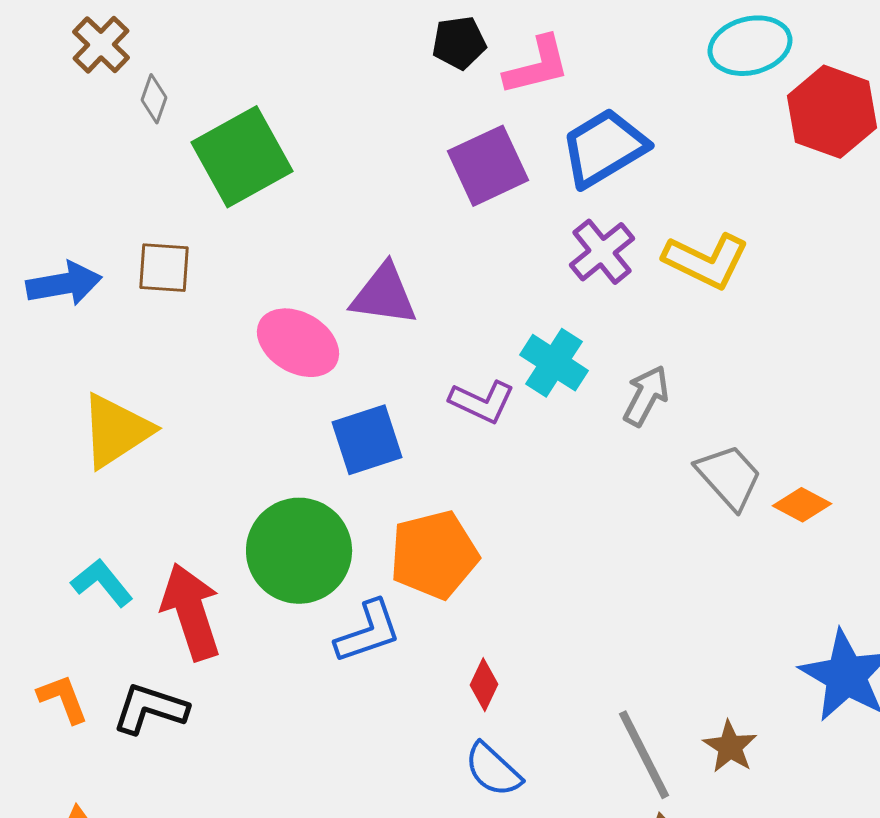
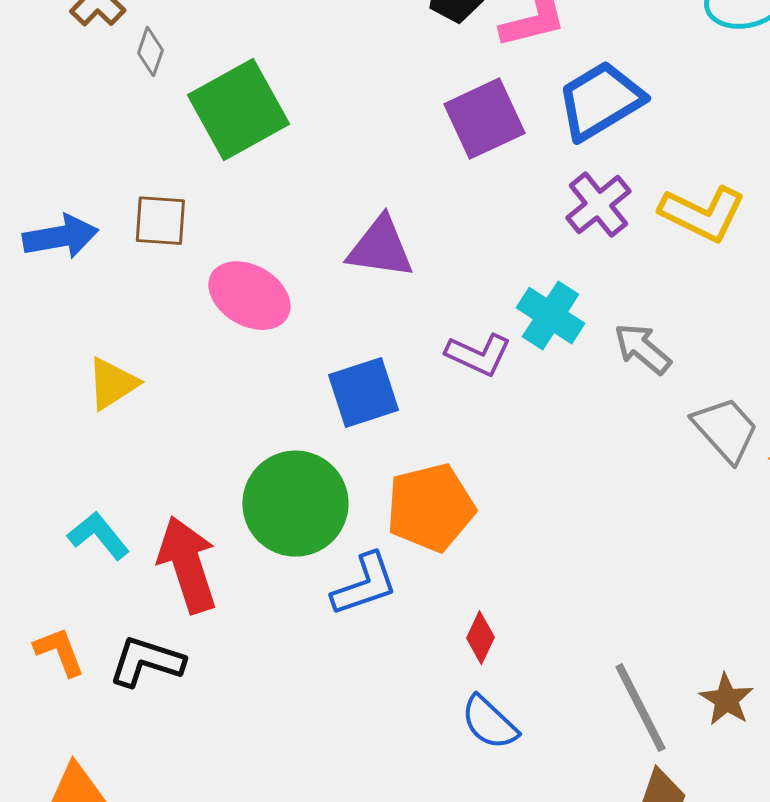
pink ellipse: (298, 343) -> (249, 296), moved
gray arrow: (646, 396) -> (642, 349), turned -78
yellow triangle: (116, 431) -> (112, 384), size x0.7

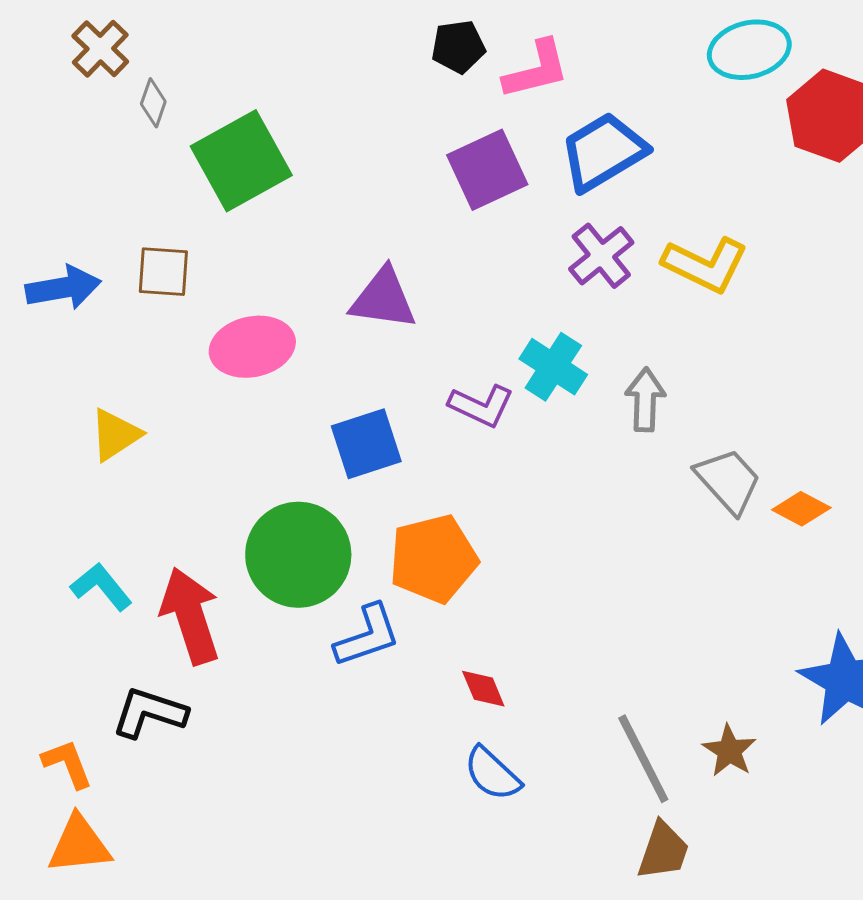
pink ellipse: (249, 296) -> (252, 347), turned -42
gray arrow: (642, 349) -> (645, 400), turned 52
red diamond: (480, 638) -> (483, 689), turned -48
orange L-shape: (59, 652) -> (67, 764), moved

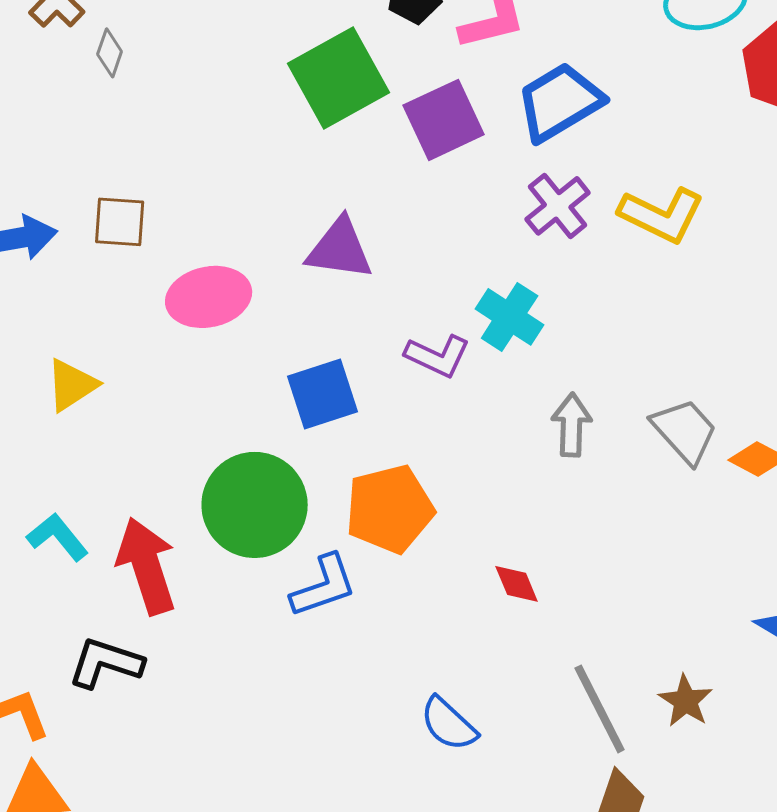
green square: (241, 161) -> (339, 78), moved
gray arrow: (645, 400) -> (572, 425), moved
red diamond: (483, 689) -> (517, 584), moved

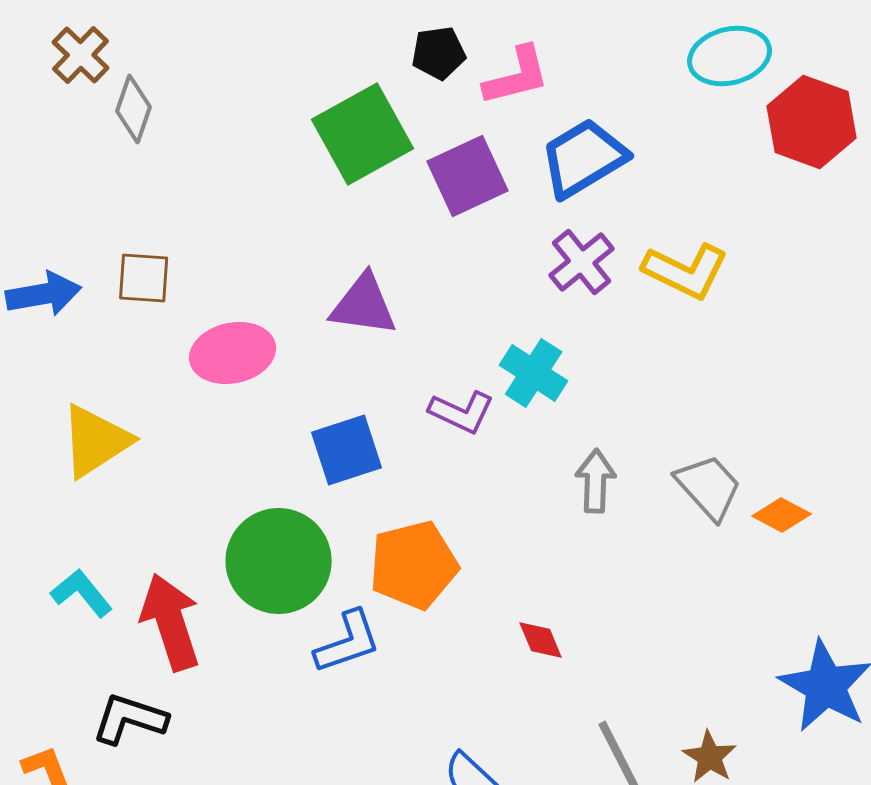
gray diamond: (110, 53) -> (134, 109), size x1.4
yellow triangle: (72, 385) -> (96, 441), size x1.4

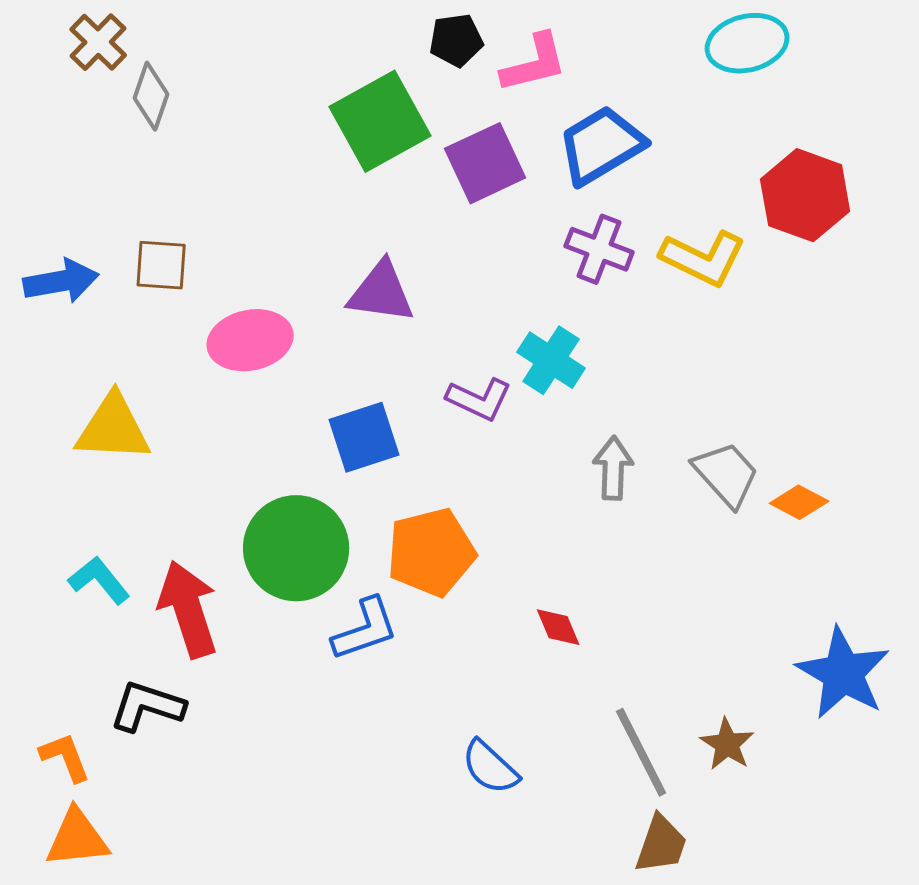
red hexagon: (812, 122) -> (805, 195), moved
purple cross: (582, 262) -> (599, 249), turned -30
yellow triangle: (96, 441) -> (113, 428), turned 36

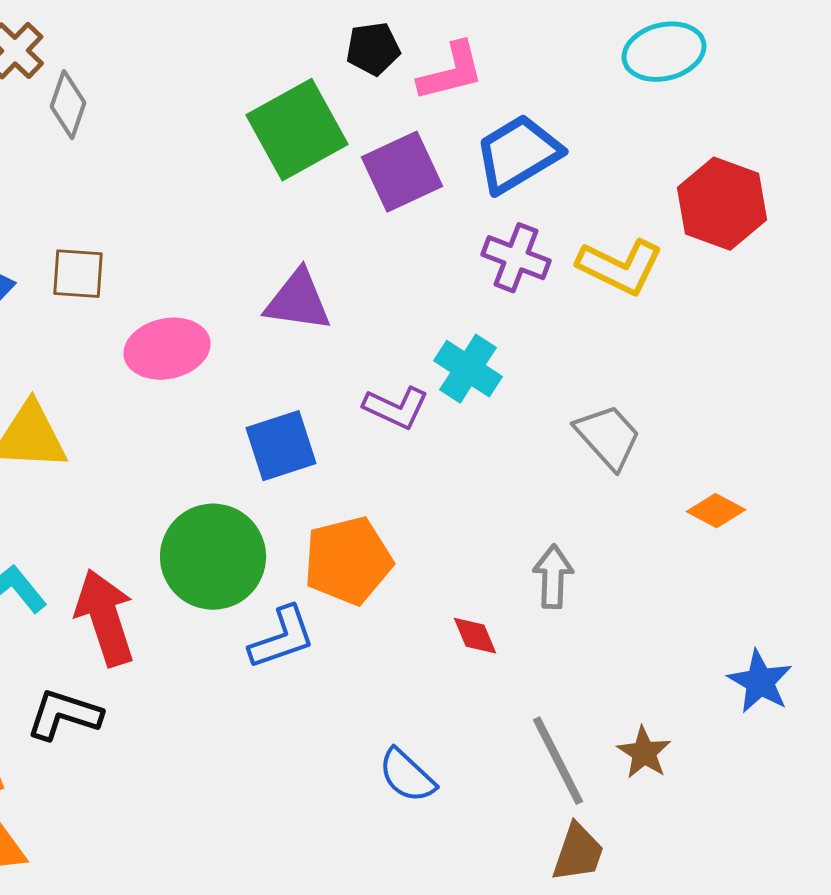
gray arrow: (613, 468) -> (553, 577), moved
gray trapezoid: (726, 474) -> (608, 437), moved
blue star: (843, 673) -> (760, 682), size x0.7

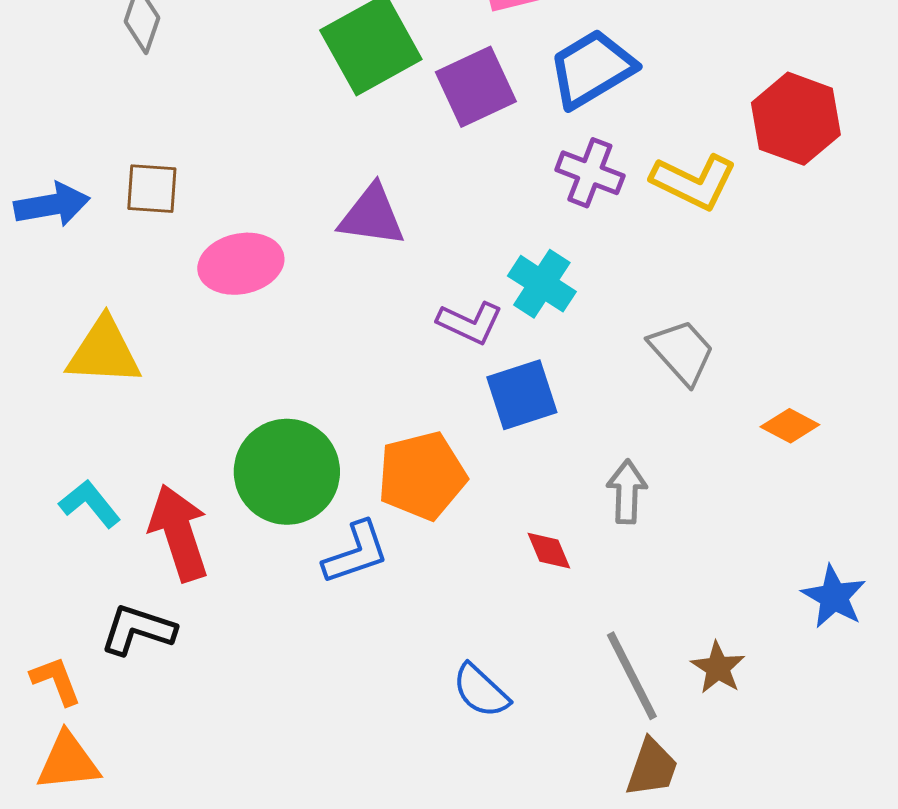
blue square: (281, 446) -> (522, 395), moved

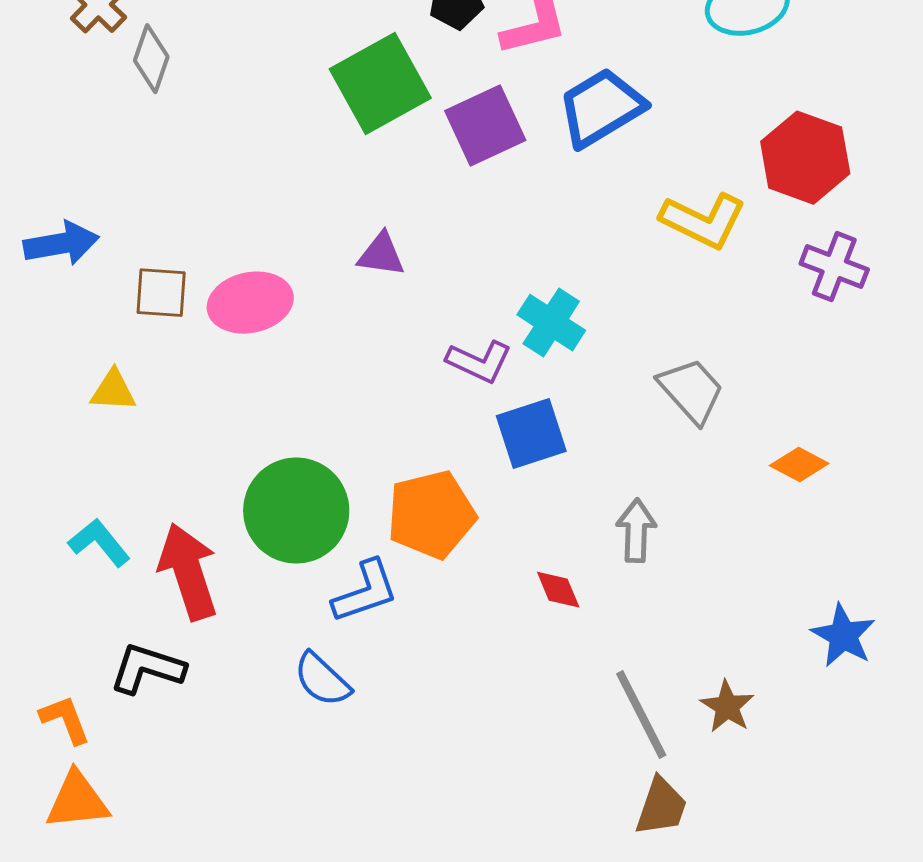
purple cross: (590, 173) -> (834, 267), moved
brown square: (152, 189) -> (161, 293), moved
purple triangle: (372, 216) -> (381, 255), size x0.7
yellow triangle: (104, 352) -> (113, 391), size x0.6
blue semicircle: (481, 691) -> (322, 680), moved

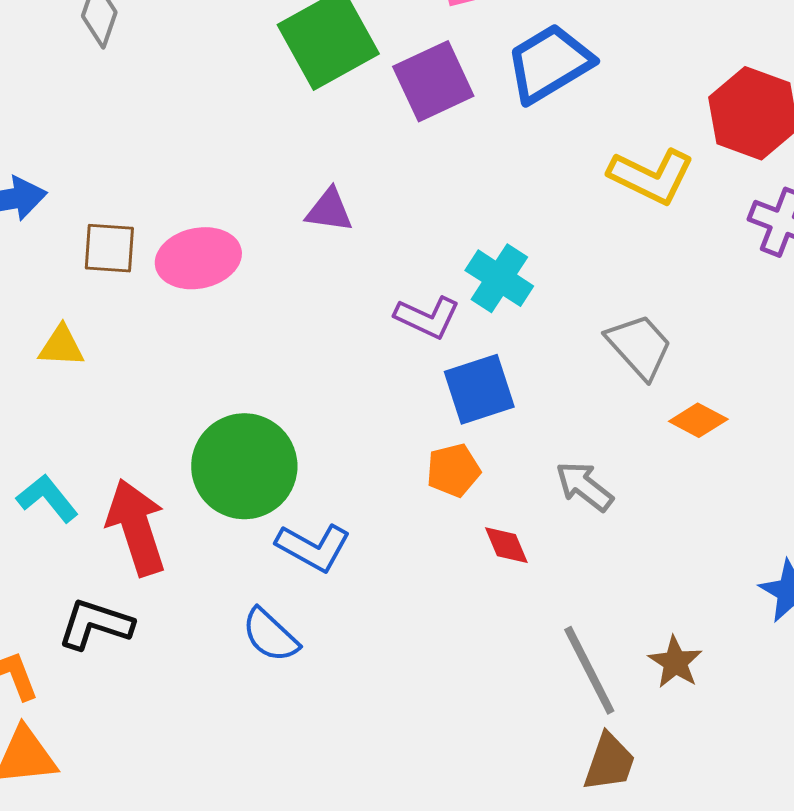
orange diamond: (799, 465) -> (698, 420), moved
orange pentagon: (431, 515) -> (453, 470), moved, size x0.6
gray arrow: (636, 531) -> (584, 486), turned -54
blue L-shape: (365, 592) -> (313, 547), turned 48

